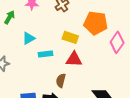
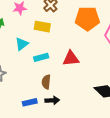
yellow rectangle: (70, 37) -> (42, 27), moved
brown semicircle: (61, 81) -> (46, 82), moved

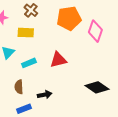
brown semicircle: (46, 82) -> (19, 87), moved
black arrow: (52, 100) -> (45, 95), moved

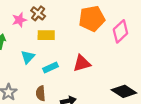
brown cross: (31, 10) -> (38, 13), moved
pink diamond: (95, 31) -> (120, 31), turned 30

